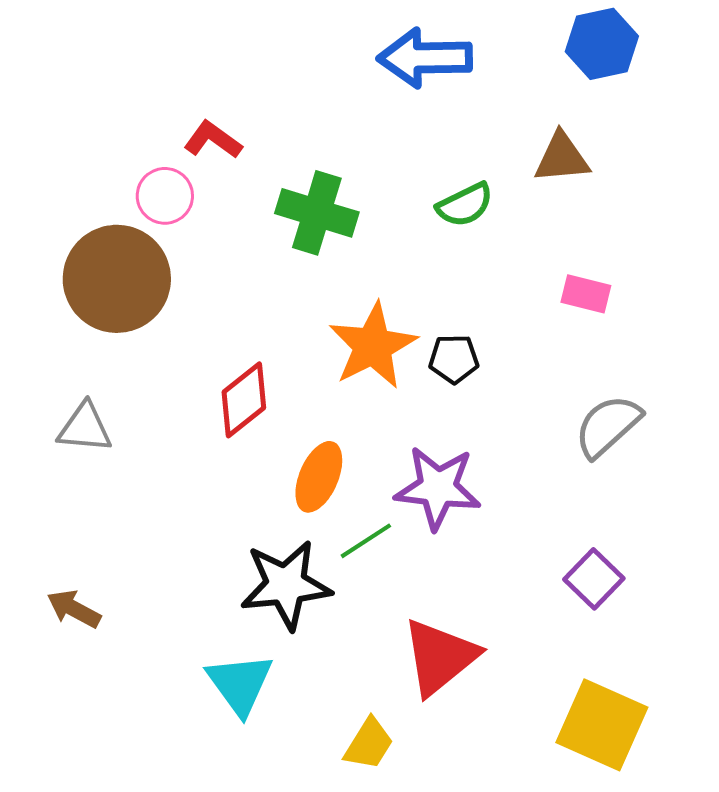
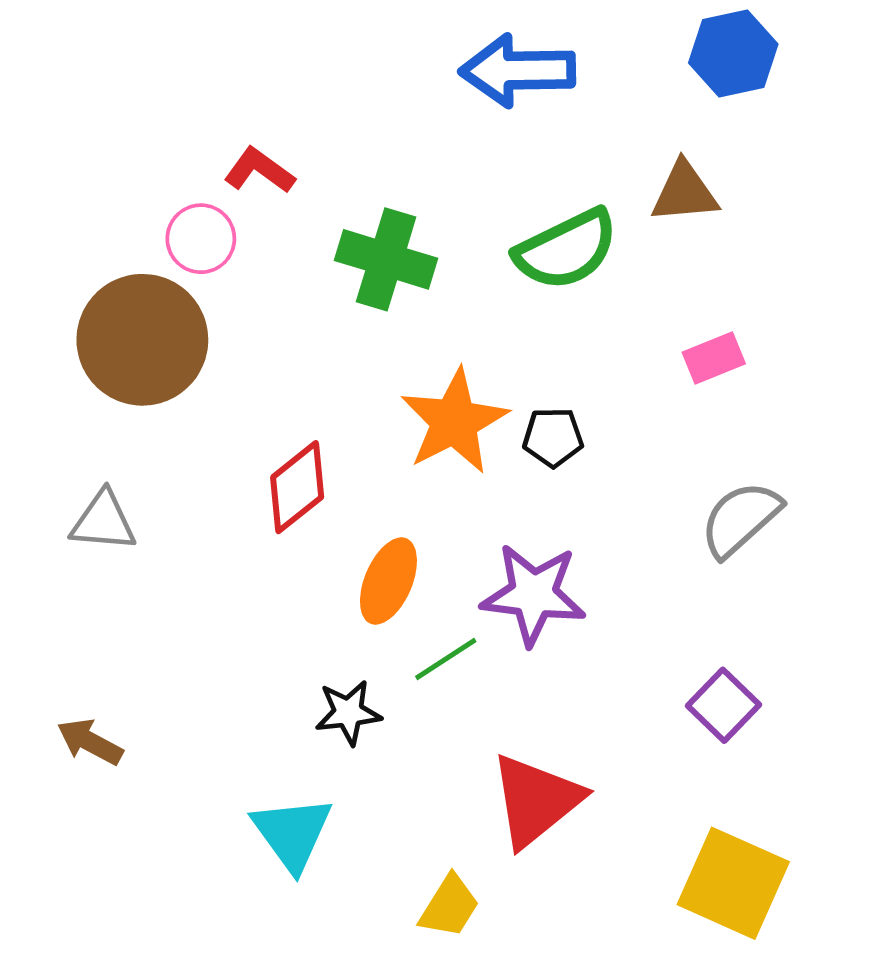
green semicircle: (465, 205) -> (566, 250), size x1.5
pink rectangle: (586, 294) -> (714, 358), turned -36
black star: (286, 585) -> (348, 713), size x0.6

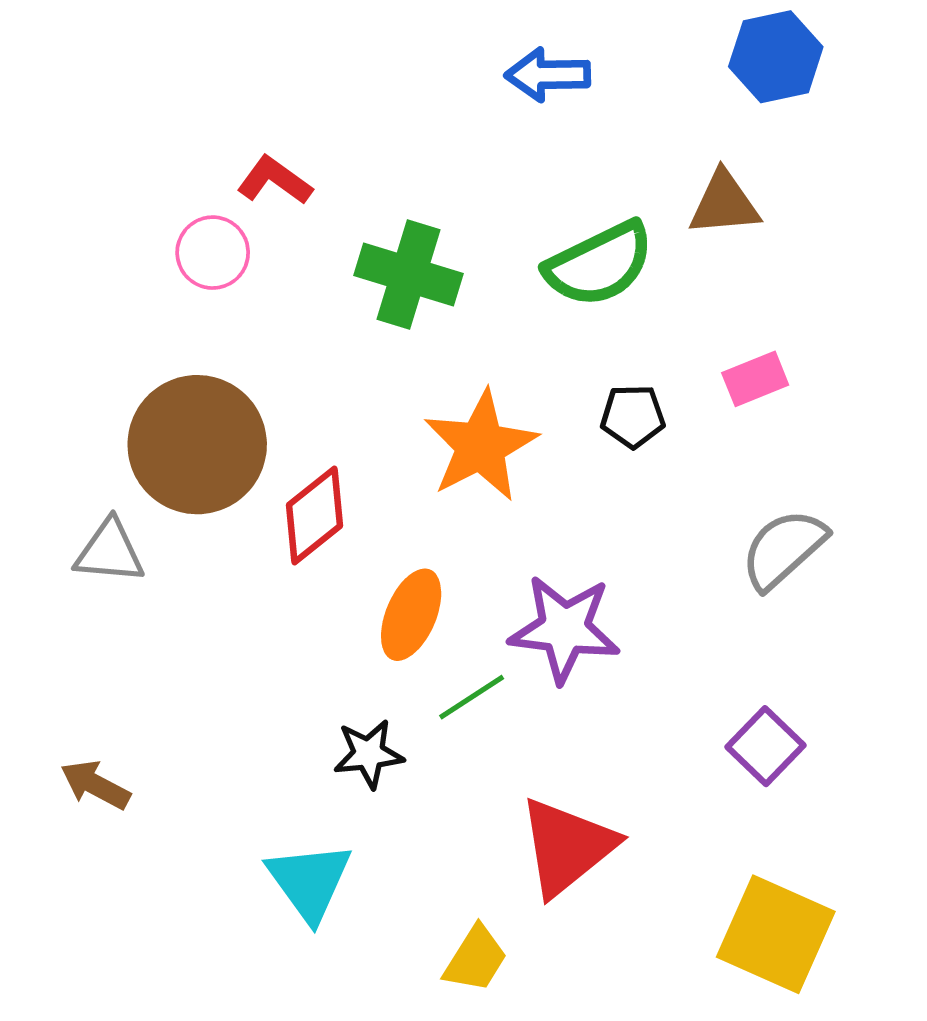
blue arrow: (518, 71) -> (548, 75), size x0.7
brown circle: (142, 340) -> (197, 445), moved
black pentagon: (553, 437) -> (633, 416), moved

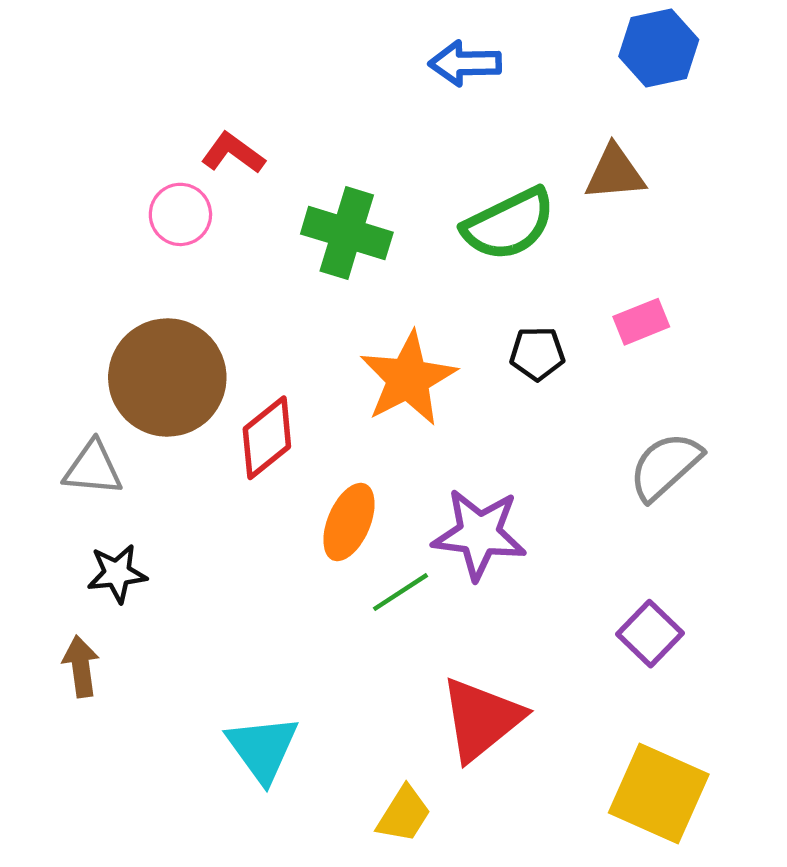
black star: (369, 754) -> (117, 573), moved
brown arrow: (95, 785) -> (81, 666), turned 54

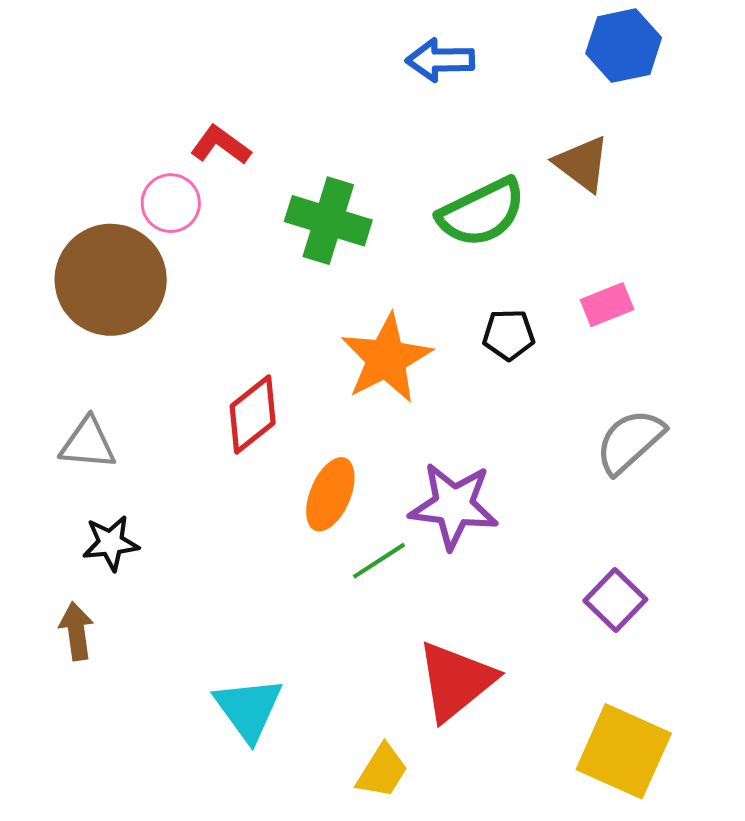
brown triangle: (615, 173) -> (582, 164), turned 42
brown circle: (167, 378) -> (111, 280), moved

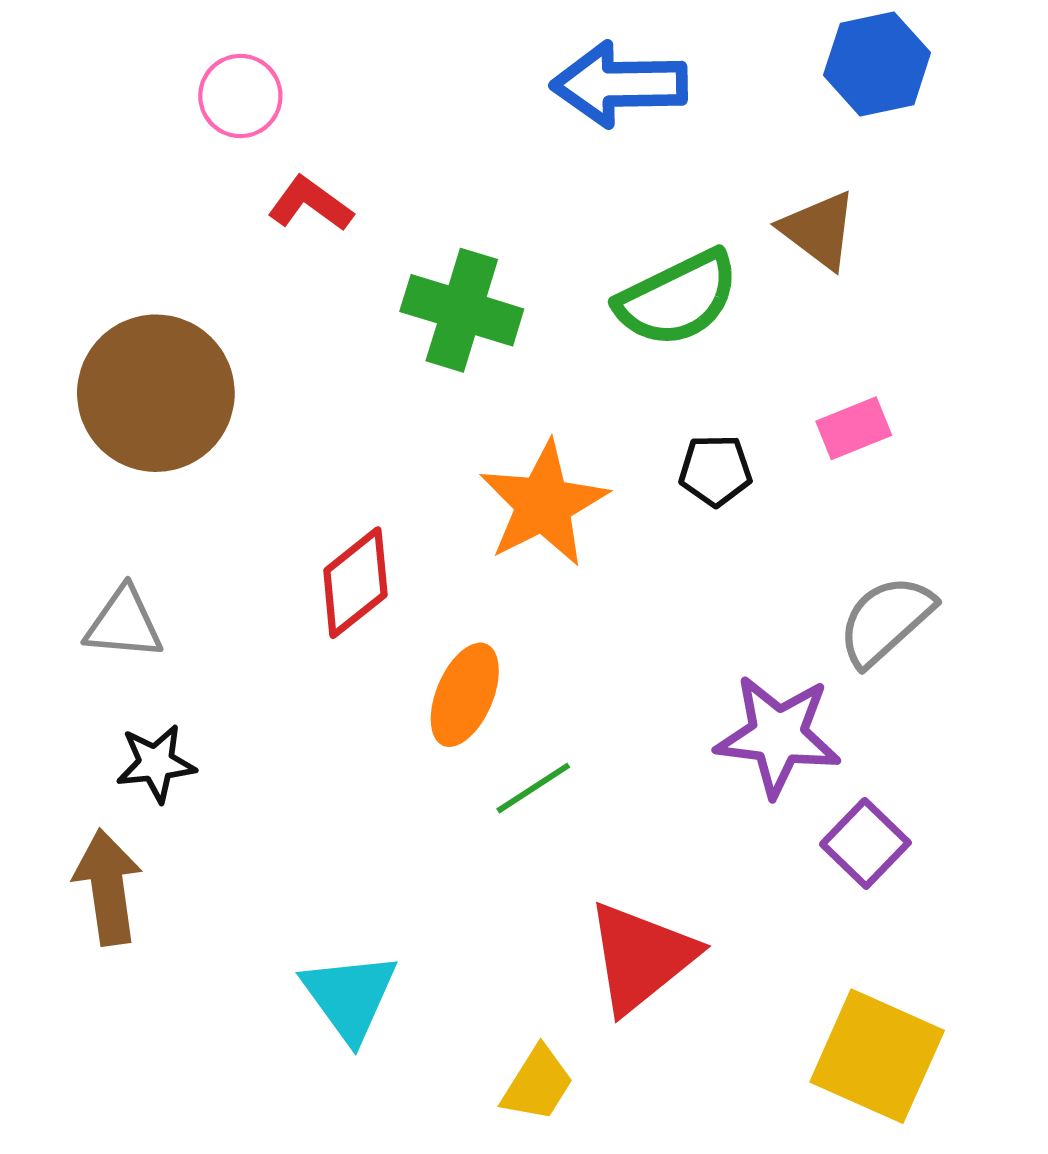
blue arrow: (440, 60) -> (619, 84), size x1.4
pink circle: (171, 203) -> (240, 96), moved
purple star: (454, 506) -> (778, 736), moved
brown arrow: (76, 631) -> (108, 887), size x1.4

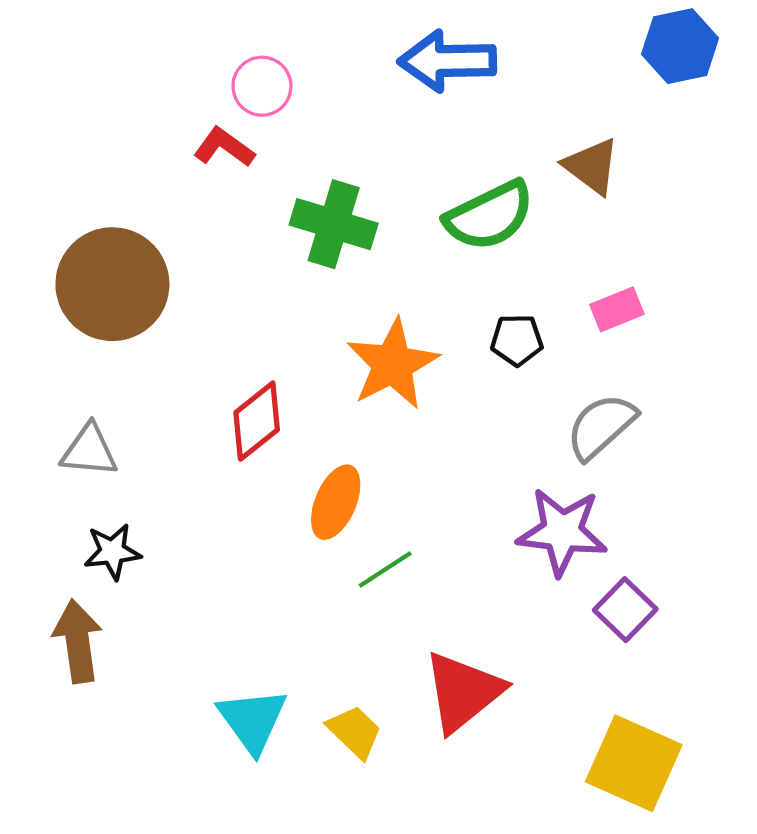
blue hexagon: (877, 64) -> (680, 46), moved
pink circle: (240, 96) -> (262, 86), moved
gray semicircle: (886, 621) -> (601, 426), moved
yellow trapezoid: (538, 1084) -> (355, 732), moved, turned -78

